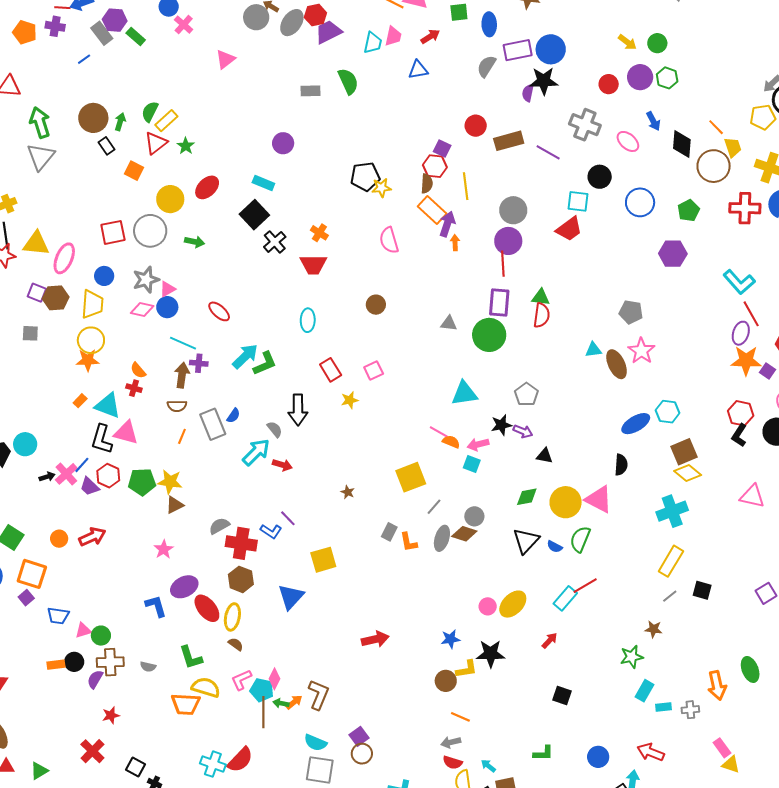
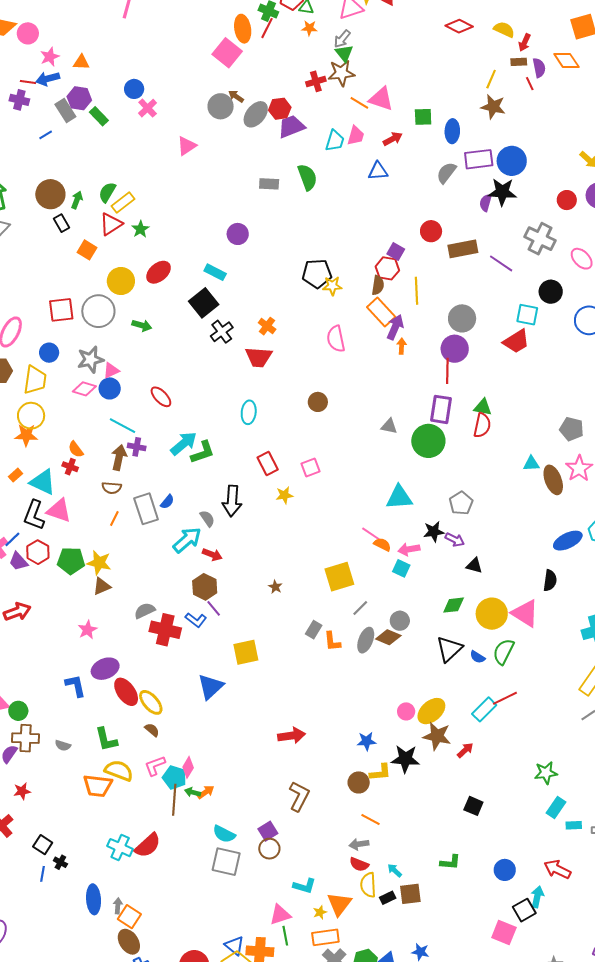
brown hexagon: (241, 579) -> (205, 587), moved
yellow ellipse: (232, 617) -> (151, 702), turned -56
brown star: (654, 629) -> (437, 736), moved, size x1.6
brown L-shape: (319, 695) -> (299, 796), moved

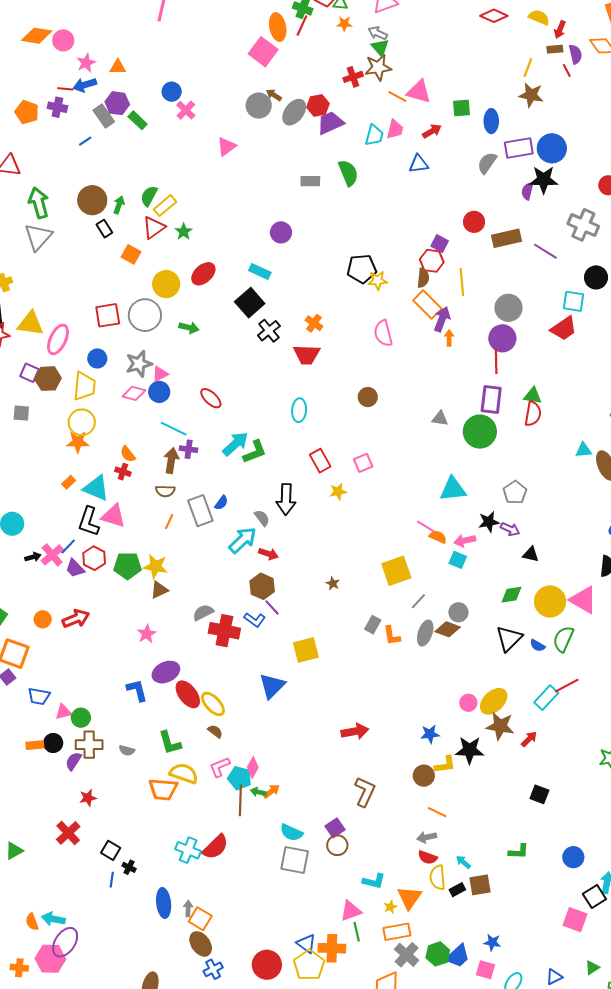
gray arrow: (342, 39) -> (378, 33), turned 78

